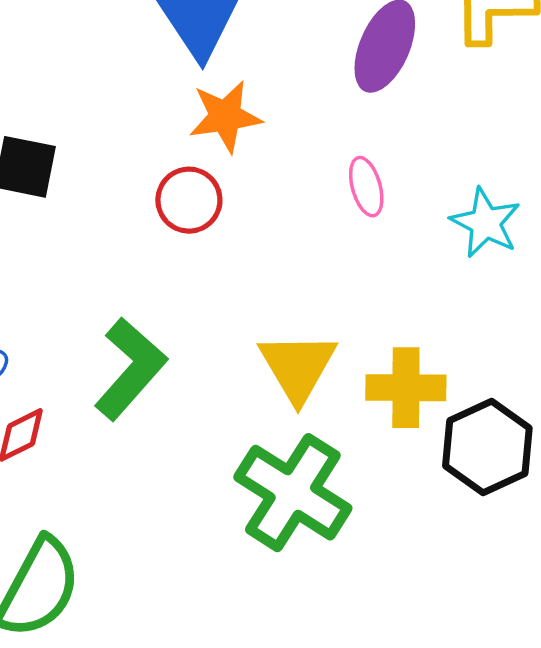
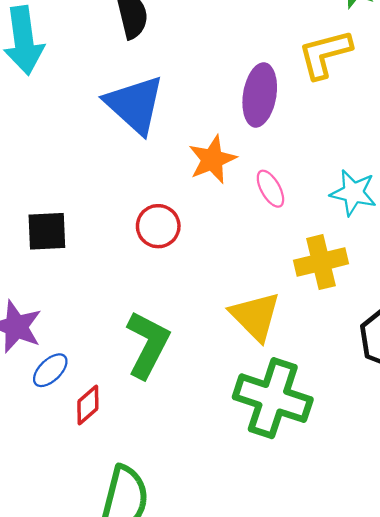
orange star: (225, 116) -> (212, 159), moved
yellow cross: (406, 388) -> (321, 262), moved

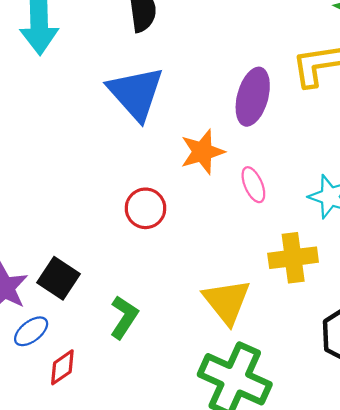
black square: (47, 231) -> (58, 278), moved, turned 30
green L-shape: (148, 345) -> (124, 317), size x0.7

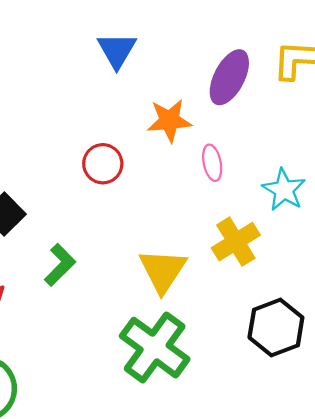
blue triangle: (136, 93) -> (117, 50), size x0.7
yellow cross: (293, 258) -> (236, 242), turned -36

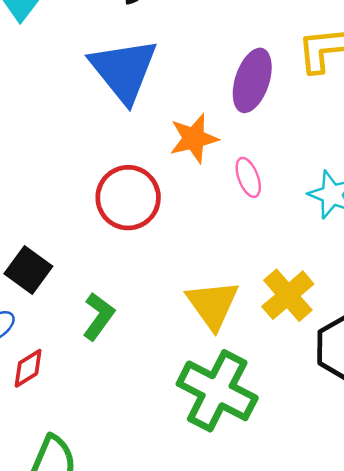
blue triangle: (117, 50) -> (124, 70), size x1.6
red circle: (103, 164) -> (128, 198), size x1.4
yellow cross: (236, 242) -> (288, 295), moved

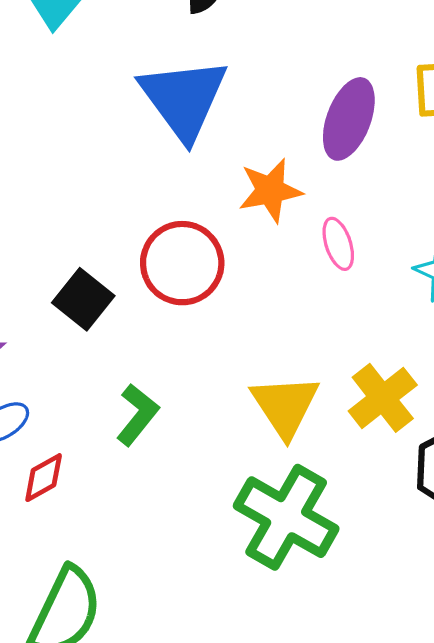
black square: (28, 270) -> (83, 299), moved

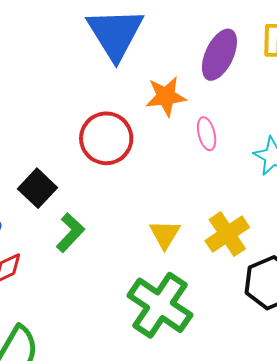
black square: (83, 299) -> (38, 188), moved
yellow triangle: (285, 406) -> (165, 234), size x0.7

